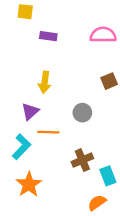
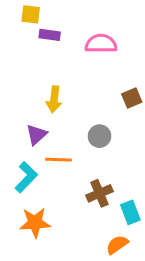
pink semicircle: (103, 35) -> (101, 44), moved
purple rectangle: (48, 36) -> (50, 35), moved
orange star: (29, 184) -> (35, 223), turned 30

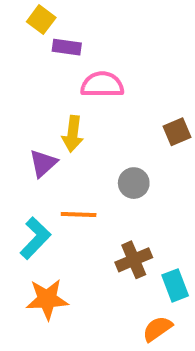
yellow square: (31, 14) -> (41, 20), turned 30
pink semicircle: (101, 44) -> (102, 85), moved
purple triangle: (36, 135) -> (43, 163), moved

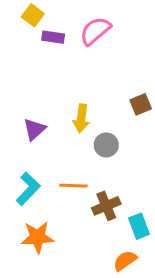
pink semicircle: (102, 85) -> (95, 31), moved, turned -40
yellow arrow: (73, 134) -> (81, 118), moved
orange line: (79, 215) -> (73, 186), moved

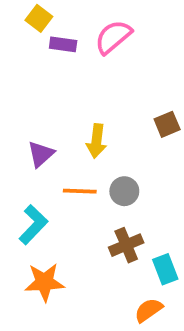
gray circle: (106, 145) -> (124, 191), moved
orange line: (73, 186) -> (80, 191), moved

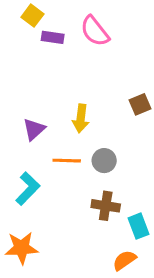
pink semicircle: (113, 37) -> (95, 31), turned -88
brown cross: (126, 245) -> (106, 206), turned 32
orange star: (44, 282) -> (21, 248), moved

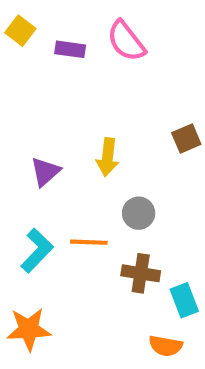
yellow square: (32, 16) -> (20, 31), moved
orange line: (67, 161) -> (89, 242), moved
orange semicircle: (124, 260) -> (166, 346), turned -135

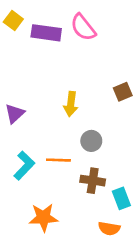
purple rectangle: (70, 49) -> (46, 33), size x1.5
purple triangle: (45, 172) -> (15, 114), moved
orange star: (29, 329) -> (43, 218), moved

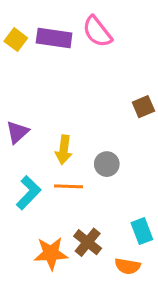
yellow square: (13, 21) -> (16, 40), moved
yellow arrow: (71, 104) -> (64, 150), moved
brown cross: (93, 181) -> (88, 242), moved, turned 30

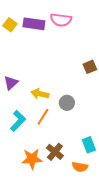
pink semicircle: (97, 32) -> (61, 20), turned -45
yellow arrow: (64, 150) -> (40, 94), turned 96
orange line: (68, 186) -> (43, 117), turned -60

